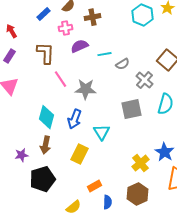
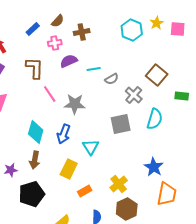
yellow cross: (140, 163) -> (119, 184), moved
orange rectangle: (94, 186) -> (85, 191), moved

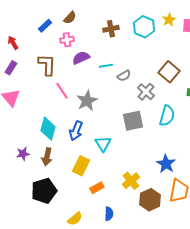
brown cross: (82, 32) -> (111, 29), moved
gray star: (75, 104) -> (87, 101), turned -30
purple star: (11, 170) -> (23, 154), moved
brown hexagon: (127, 209) -> (150, 200), moved

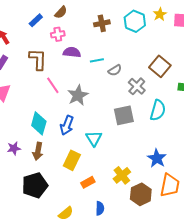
purple semicircle: (81, 58) -> (72, 52), turned 30

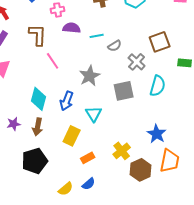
brown square: (160, 66) -> (160, 42), turned 30
gray star: (78, 95) -> (90, 76), moved
blue semicircle: (100, 208) -> (89, 184), moved, turned 48

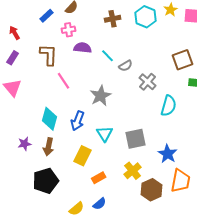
cyan line: (97, 36) -> (108, 56), turned 56
brown square: (160, 42) -> (183, 60), moved
gray square: (124, 91) -> (136, 139), moved

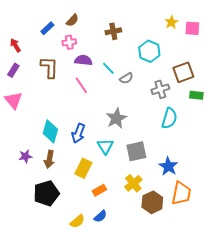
cyan hexagon: (146, 17) -> (149, 51), moved
pink line: (64, 81) -> (81, 85), moved
gray cross: (148, 82) -> (160, 89), moved, turned 30
gray star: (101, 96) -> (116, 118), moved

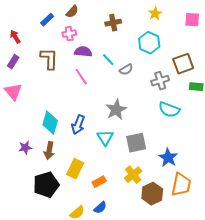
yellow star: (171, 22) -> (155, 14), moved
cyan semicircle: (169, 118) -> (169, 110), turned 95
yellow rectangle: (83, 168) -> (75, 169), moved

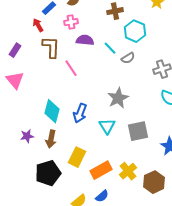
red arrow: (15, 37) -> (38, 25), moved
cyan hexagon: (149, 43) -> (135, 31), moved
pink line: (81, 77) -> (71, 68), moved
yellow cross: (133, 175) -> (128, 171), moved
orange rectangle: (99, 182) -> (101, 170), size x1.5

